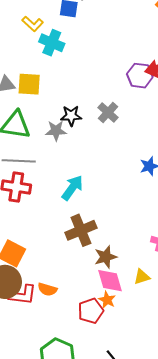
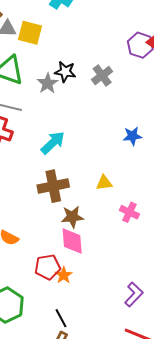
gray star: (56, 131) -> (48, 83), turned 30
yellow triangle: (142, 277) -> (104, 183), moved
orange star: (107, 300) -> (64, 275), moved

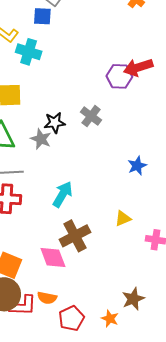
brown star: (72, 217) -> (133, 299), moved
pink diamond: (72, 241) -> (53, 257), moved
red pentagon: (48, 267) -> (71, 318), moved

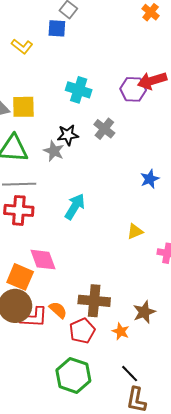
cyan cross: (29, 52) -> (79, 90), moved
brown cross: (75, 236) -> (94, 301), moved, turned 32
pink diamond: (53, 257) -> (43, 260), moved
orange semicircle: (47, 298) -> (58, 310), turned -150

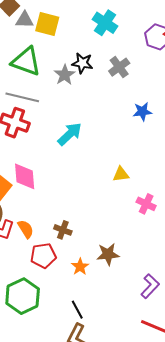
blue star: (150, 179) -> (142, 112), moved
brown cross: (94, 301) -> (63, 230), size x0.6

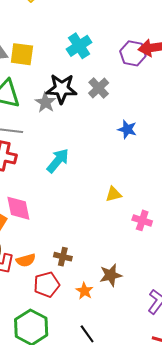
cyan cross: (105, 23) -> (79, 46), turned 30
black star: (82, 63) -> (62, 89), size x1.4
blue star: (142, 112) -> (127, 129), turned 30
orange semicircle: (26, 229) -> (26, 260), turned 114

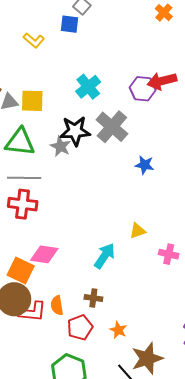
gray cross: (99, 88) -> (112, 127), size x1.5
cyan arrow: (58, 161) -> (105, 256), moved
pink diamond: (18, 208) -> (44, 254), turned -64
orange semicircle: (26, 260) -> (57, 305), turned 102
brown star: (111, 275) -> (147, 358), moved, size x1.4

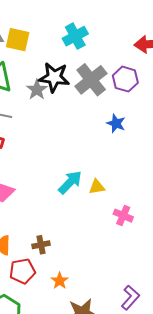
purple hexagon: (143, 89) -> (125, 79), moved
cyan arrow: (105, 256) -> (70, 182), moved
brown cross: (93, 298) -> (41, 245), turned -30

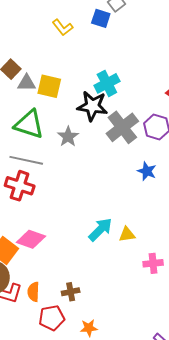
black star: (54, 77) -> (92, 106), moved
pink cross: (123, 216) -> (153, 263), turned -30
orange star: (60, 281) -> (89, 328), turned 30

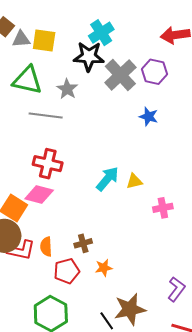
gray line: (26, 160) -> (46, 116), moved
red cross: (20, 186) -> (48, 164), moved
orange star: (89, 328) -> (104, 268), moved

